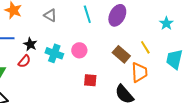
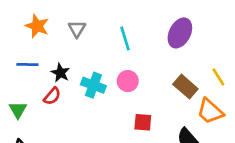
cyan line: (87, 14) -> (125, 38), moved
gray triangle: (50, 15) -> (77, 29), moved, turned 32
orange trapezoid: (139, 72) -> (210, 111), turned 135

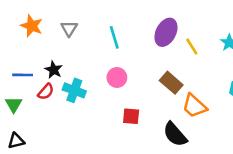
blue line: (27, 65) -> (23, 75), moved
yellow line: (218, 77) -> (192, 46), moved
cyan cross: (93, 85) -> (74, 90), moved

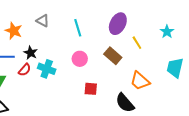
orange star: (32, 26) -> (14, 31), moved
gray triangle: (69, 28) -> (43, 21), turned -32
yellow line: (192, 46) -> (137, 43), moved
brown rectangle: (171, 83) -> (113, 56), moved

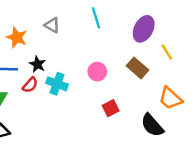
cyan line: (78, 28) -> (96, 18), moved
red square: (91, 89) -> (111, 108), turned -32

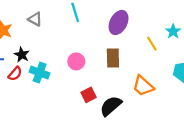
yellow line: (167, 52) -> (152, 44), moved
brown rectangle: (138, 68) -> (113, 58), turned 48
black semicircle: (152, 125) -> (111, 106), moved, turned 90

